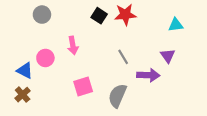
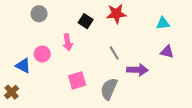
black square: (99, 16) -> (86, 21), moved
purple triangle: (168, 56) -> (167, 52), moved, turned -40
brown cross: (23, 95) -> (11, 92), moved

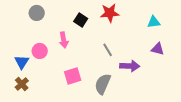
blue triangle: (23, 66) -> (22, 62), turned 35
brown cross: (11, 92) -> (22, 84), moved

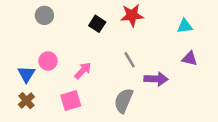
pink arrow: (64, 40) -> (83, 71), moved, turned -126
pink square: (73, 76) -> (71, 101), moved

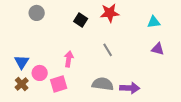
pink circle: (48, 61) -> (40, 73), moved
pink arrow: (83, 71) -> (69, 59), turned -35
purple arrow: (156, 79) -> (130, 88), moved
gray semicircle: (124, 101) -> (103, 84), turned 75

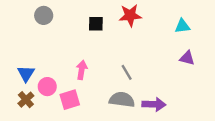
black square: (81, 20) -> (96, 24), turned -32
gray line: (108, 50) -> (127, 72), moved

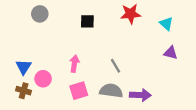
red star: (130, 15) -> (131, 14), moved
cyan triangle: (182, 26) -> (166, 24), turned 48
brown cross: (26, 100) -> (24, 91), turned -32
pink square: (70, 100) -> (79, 91), moved

